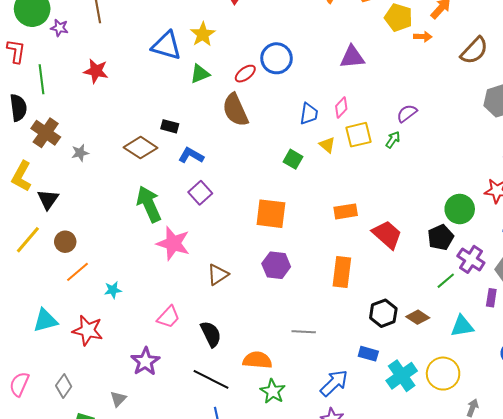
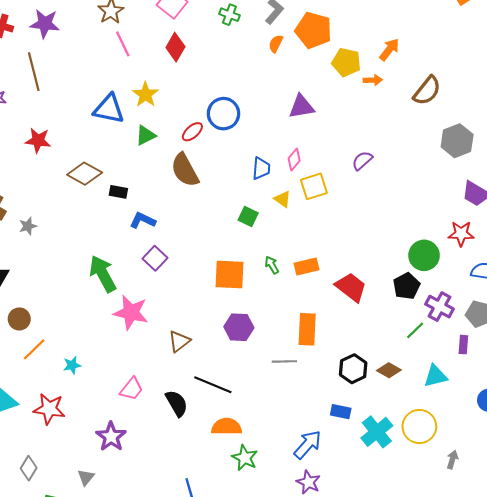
green arrow: (393, 140) -> (272, 265), moved, turned -60
brown diamond: (141, 148) -> (85, 174), moved
gray line: (304, 332) -> (284, 361), moved
black line: (211, 379) -> (213, 385), moved

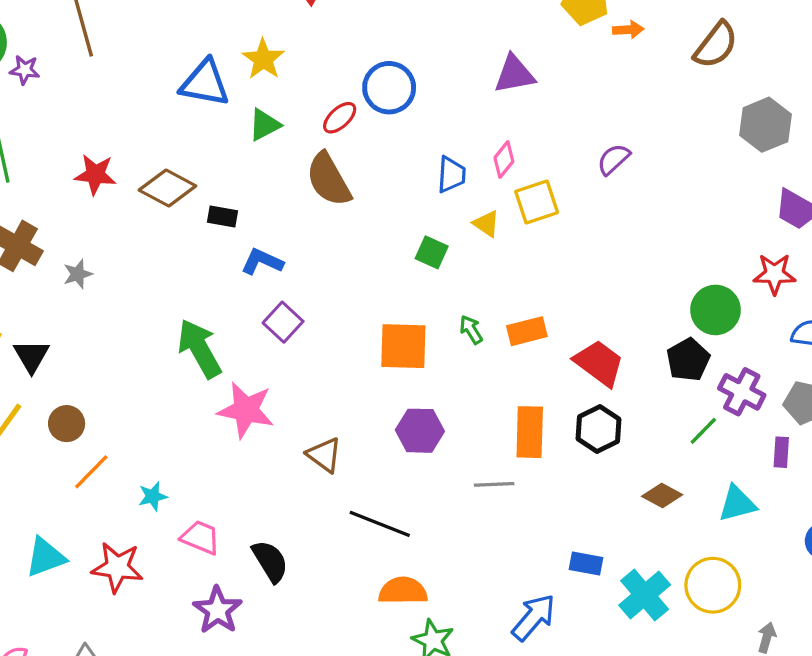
red star: (38, 140) -> (95, 175), moved
brown triangle: (179, 341) -> (324, 455), turned -45
black hexagon: (353, 369) -> (599, 429), moved
pink trapezoid: (131, 389) -> (200, 537), moved, turned -105
black semicircle: (177, 403) -> (270, 561), moved

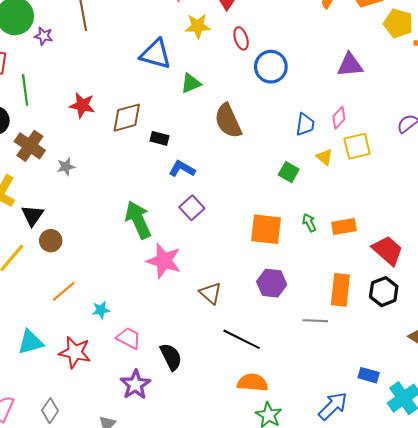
yellow star: (263, 59) -> (198, 26), moved, turned 30
red ellipse: (340, 118) -> (241, 38), moved, turned -70
brown diamond: (167, 188) -> (127, 118), turned -48
brown circle: (67, 424) -> (51, 241), moved

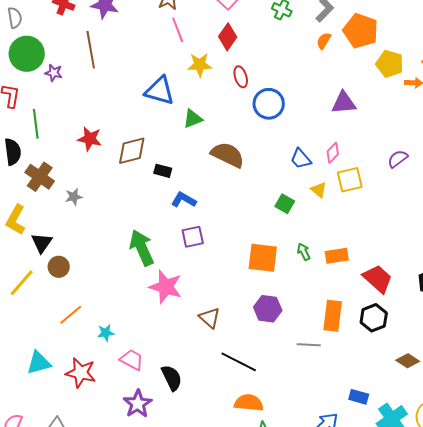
brown semicircle: (228, 121) -> (228, 155), turned 140
blue trapezoid: (305, 124) -> (301, 159), turned 130
purple square: (192, 208) -> (193, 237), turned 30

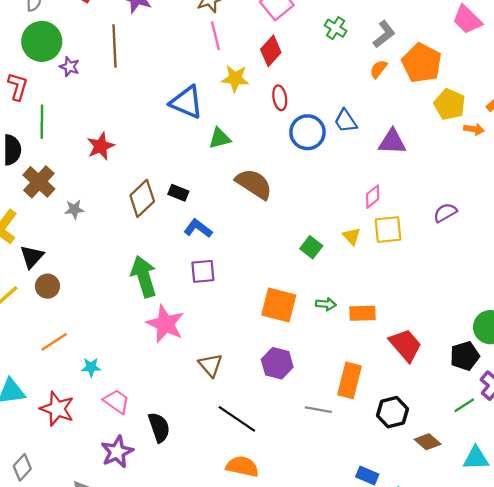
red star: (90, 139) -> (101, 146), turned 30
brown diamond: (132, 151) -> (142, 198), moved, turned -36
blue trapezoid: (301, 159) -> (346, 121), moved
green arrow: (304, 252) -> (326, 304), turned 114
black hexagon: (374, 318) -> (392, 412), moved

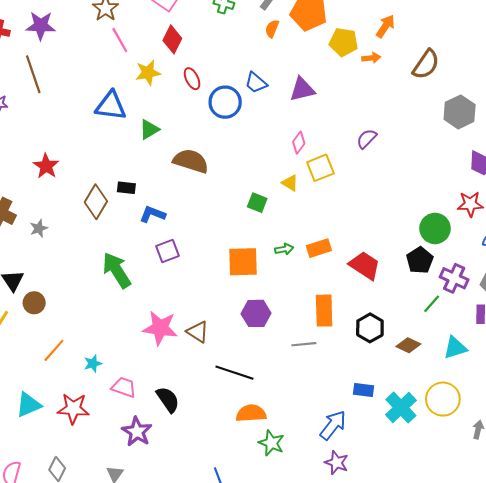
pink star: (165, 324) -> (160, 328), moved

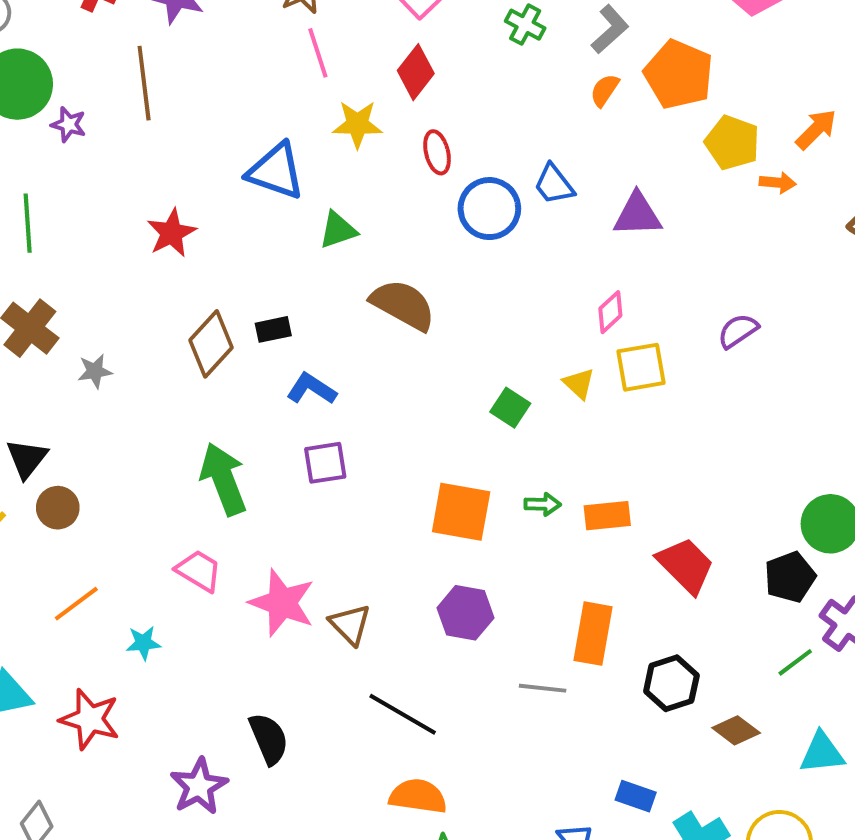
red star: (46, 166) -> (172, 233), moved
black rectangle: (126, 188) -> (273, 329), turned -30
pink trapezoid: (124, 387) -> (199, 571), moved

